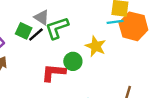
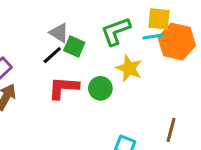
green L-shape: (57, 28) -> (116, 31), moved
green square: (24, 31) -> (74, 47), moved
red L-shape: (53, 73) -> (63, 88), moved

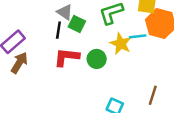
cyan line: (153, 36) -> (138, 36), moved
black line: (52, 55) -> (58, 30), turned -42

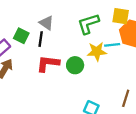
green square: (77, 24) -> (21, 36), moved
yellow star: (121, 44) -> (97, 51), turned -30

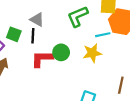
yellow star: (97, 51) -> (92, 53), moved
green circle: (75, 65) -> (61, 52), moved

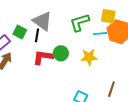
gray triangle: (37, 20) -> (42, 21), size x1.5
cyan line: (103, 35) -> (100, 34), moved

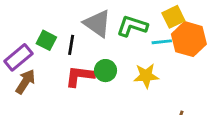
yellow square: (108, 16) -> (173, 17), turned -35
gray triangle: (42, 21) -> (97, 23), moved
green L-shape: (79, 22) -> (132, 26), turned 35

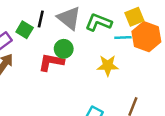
black line: (71, 45) -> (41, 19), moved
green circle: (105, 71) -> (64, 49), moved

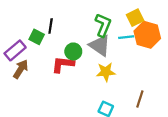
gray triangle: (69, 18) -> (100, 45), moved
green L-shape: (99, 22) -> (103, 25), turned 95
yellow star: (108, 66) -> (106, 72), moved

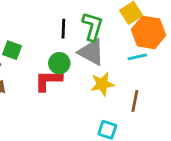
black line: (51, 26) -> (63, 29), moved
cyan line: (126, 37) -> (137, 57), moved
brown line: (140, 99) -> (135, 101), moved

